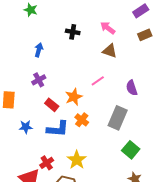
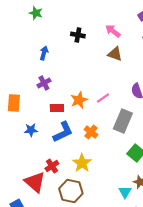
pink line: (98, 81) -> (103, 98), moved
red rectangle: (52, 105) -> (57, 108), turned -40
orange cross: (82, 120) -> (91, 132), moved
blue L-shape: (58, 129) -> (63, 132), turned -30

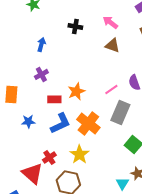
pink line: (103, 98) -> (111, 89), moved
orange cross: (91, 132) -> (88, 123), size x1.6

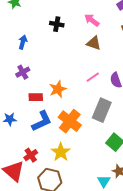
pink line: (111, 89) -> (93, 77), moved

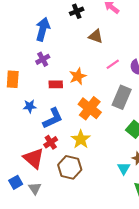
black cross: (57, 24) -> (77, 11), turned -32
blue arrow: (23, 42) -> (43, 29), size x1.6
brown triangle: (94, 43) -> (96, 36), moved
blue L-shape: (42, 121) -> (53, 118), moved

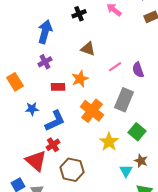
brown triangle: (96, 36) -> (88, 49), moved
orange rectangle: (13, 79) -> (15, 82), turned -36
yellow star: (81, 139) -> (109, 142), moved

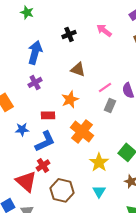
red rectangle: (58, 87) -> (48, 115), moved
gray rectangle: (124, 100) -> (110, 105), moved, size x0.6
cyan triangle: (126, 171) -> (99, 191), moved

